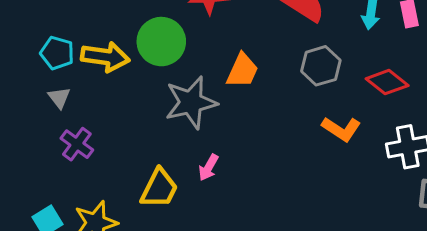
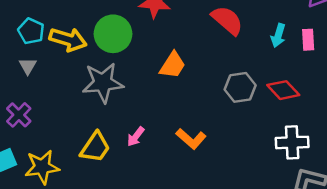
gray hexagon: (321, 66) -> (240, 87), moved
gray star: (191, 102) -> (103, 83), moved
orange L-shape: (341, 129) -> (191, 139), moved
purple cross: (77, 144) -> (19, 115), moved

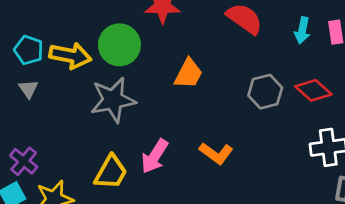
purple cross: (19, 115) -> (24, 161), moved
pink arrow: (136, 137) -> (155, 156), size x1.5

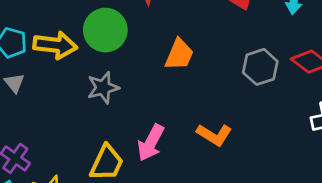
gray star: (113, 100) -> (103, 88), size x0.7

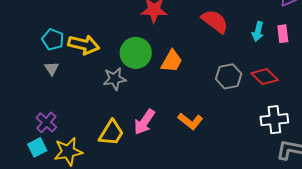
green circle: (105, 30) -> (136, 53), moved

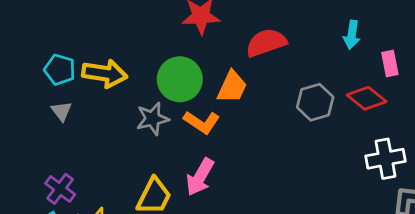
red semicircle: (215, 21) -> (266, 43), moved, turned -52
pink rectangle: (283, 34) -> (390, 63), moved
orange L-shape: (190, 121) -> (202, 122), moved

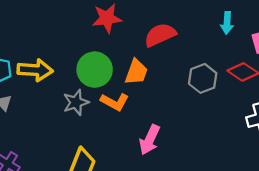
pink arrow: (200, 177) -> (150, 140), moved

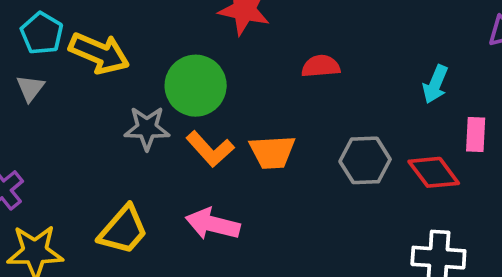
red semicircle: (160, 35) -> (321, 66), size x0.7
orange trapezoid: (136, 72) -> (272, 152), moved, turned 48
pink arrow: (150, 140) -> (213, 224), moved, turned 60

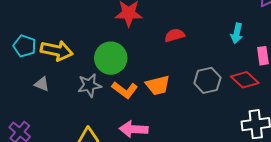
gray triangle: (30, 88) -> (42, 84), moved, turned -35

